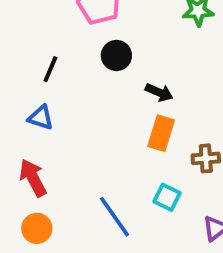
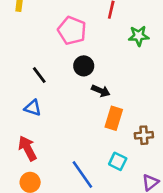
black line: (50, 69) -> (39, 75), turned -60
black arrow: (159, 92) -> (101, 91), moved

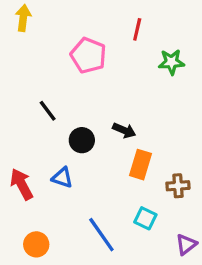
black circle: (84, 66) -> (82, 140), moved
blue triangle: (33, 108) -> (62, 178), moved
red arrow: (27, 148) -> (22, 184), moved

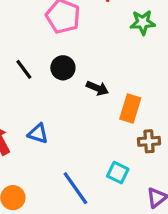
black circle: (82, 140) -> (63, 68), moved
orange rectangle: (140, 165) -> (130, 108), moved

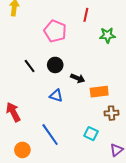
orange rectangle: (130, 108) -> (99, 92), turned 66
blue triangle: (38, 133) -> (56, 96), moved
blue line: (75, 188) -> (50, 135), moved

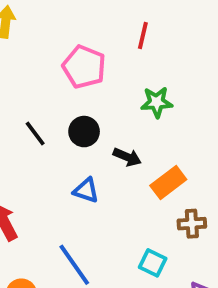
green star: (107, 35) -> (157, 102), moved
orange rectangle: (99, 92) -> (168, 182), turned -30

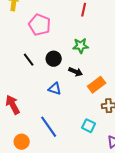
pink pentagon: (84, 67) -> (40, 25), moved
green star: (157, 102) -> (81, 46), moved

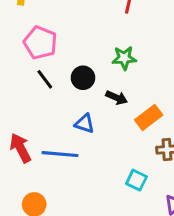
pink pentagon: (40, 25) -> (40, 43), moved
blue line: (49, 127) -> (60, 154), moved, turned -50

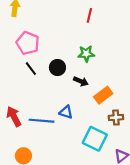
blue triangle: (85, 124) -> (66, 112), moved
cyan square: (136, 180) -> (95, 139), size x1.6

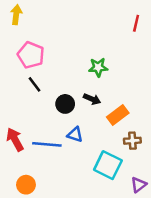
red line: (89, 15) -> (136, 23), moved
black circle: (57, 68) -> (65, 104), moved

